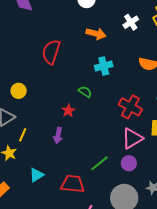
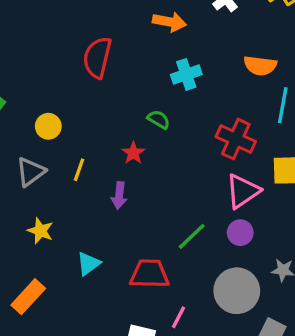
yellow line: (23, 135) -> (79, 170), moved

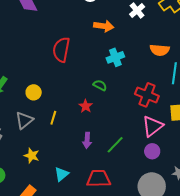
purple arrow: (119, 195) -> (87, 140), moved
green line: (192, 236) -> (115, 145), moved

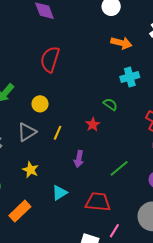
red semicircle: (61, 50) -> (50, 59), moved
purple arrow: (87, 140) -> (79, 159), moved

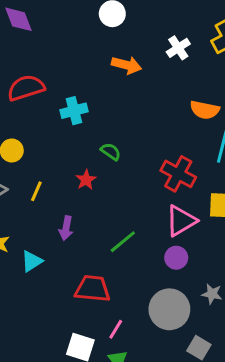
red semicircle: (50, 59) -> (26, 88), turned 55
cyan cross: (130, 77) -> (74, 111), moved
cyan triangle: (60, 193) -> (32, 261), moved

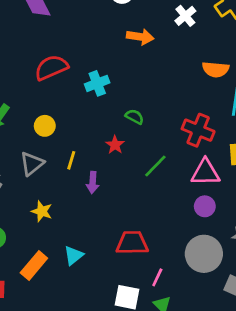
pink triangle: (181, 221) -> (205, 172), turned 36
purple arrow: (66, 228) -> (93, 182), moved
green line: (123, 242) -> (155, 166), moved
cyan triangle: (32, 261) -> (73, 255), moved

